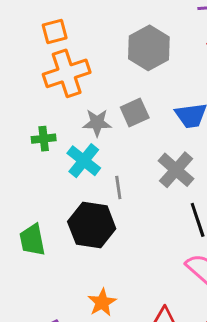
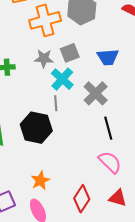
orange cross: (67, 73) -> (45, 20), moved
cyan cross: (84, 161) -> (62, 79), moved

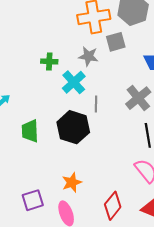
gray square: (70, 53) -> (116, 42), moved
cyan cross: (62, 79) -> (74, 82), moved

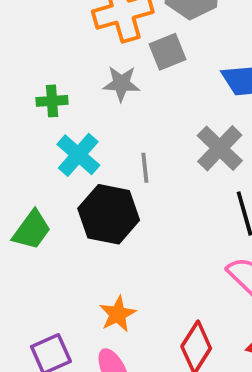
cyan cross: (74, 82) -> (78, 155), moved
green trapezoid: (30, 131) -> (32, 230), turned -135

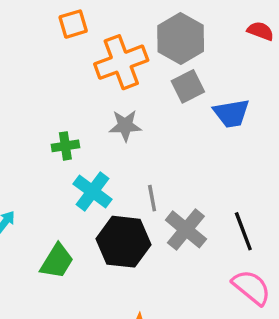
gray square: (167, 52) -> (188, 86), moved
gray cross: (220, 148) -> (186, 229), moved

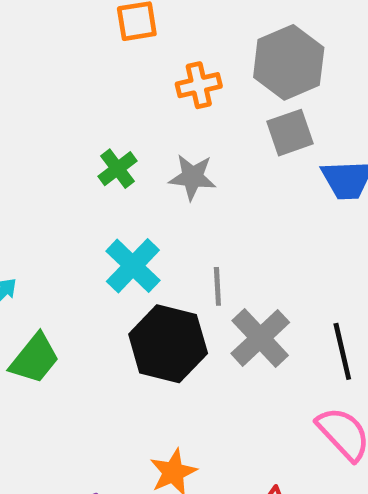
orange cross: (121, 62) -> (199, 85), size x0.6
green cross: (65, 146) -> (118, 169), moved, turned -36
green trapezoid: (57, 261) -> (35, 359), moved

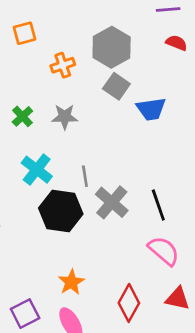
gray square: (290, 133) -> (116, 86), turned -30

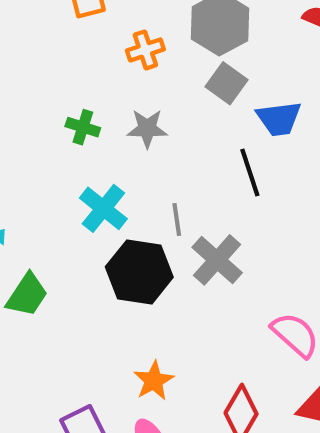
green cross: (22, 116) -> (83, 127), turned -30
black line: (158, 205) -> (250, 173), moved

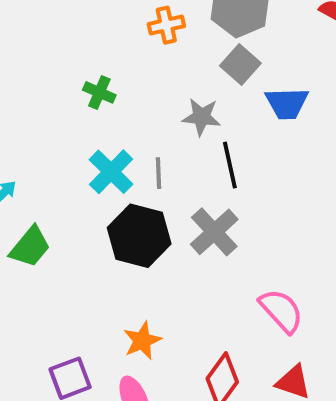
gray star: (147, 129) -> (201, 117), moved
black line: (250, 173) -> (230, 165), moved
gray line: (177, 219) -> (158, 173), moved

